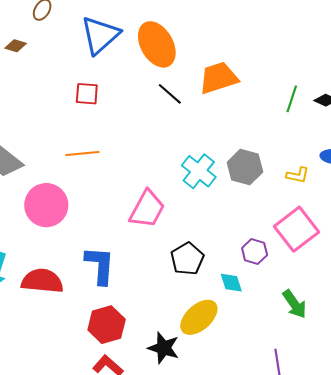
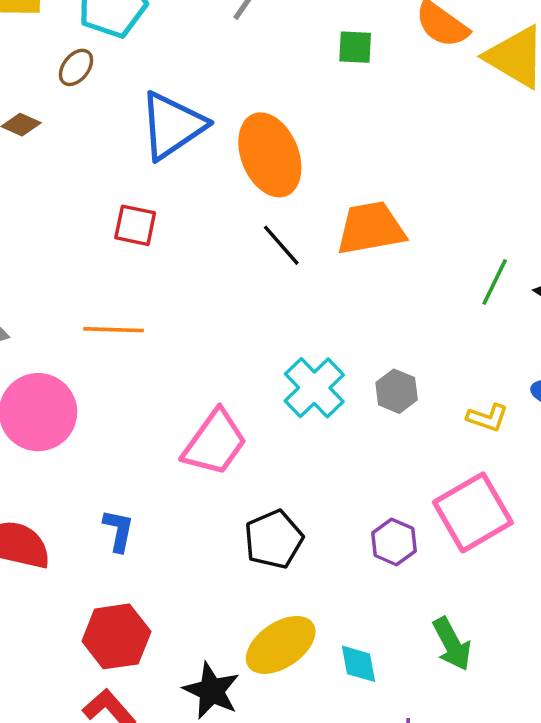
gray hexagon: (245, 167) -> (397, 391), size x0.7
blue L-shape: (100, 265) -> (118, 530), size x0.6
cyan diamond: (231, 283) -> (358, 664), moved

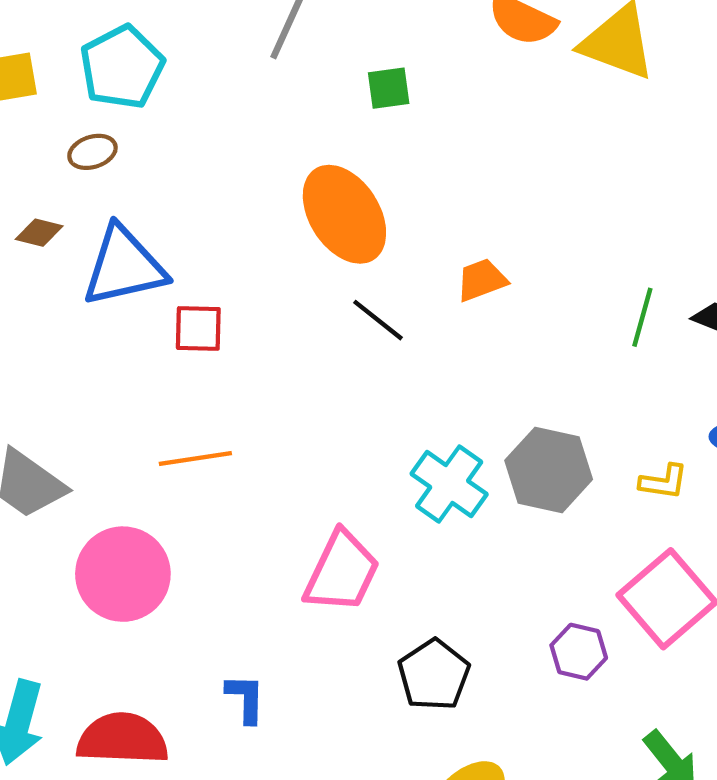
green square: (355, 47) -> (389, 88), moved
brown ellipse: (76, 67) -> (92, 152), turned 45
blue triangle: (172, 125) -> (124, 266), moved, turned 32
orange trapezoid: (371, 228) -> (482, 280), size x0.6
gray hexagon: (397, 391) -> (549, 470), size x1.6

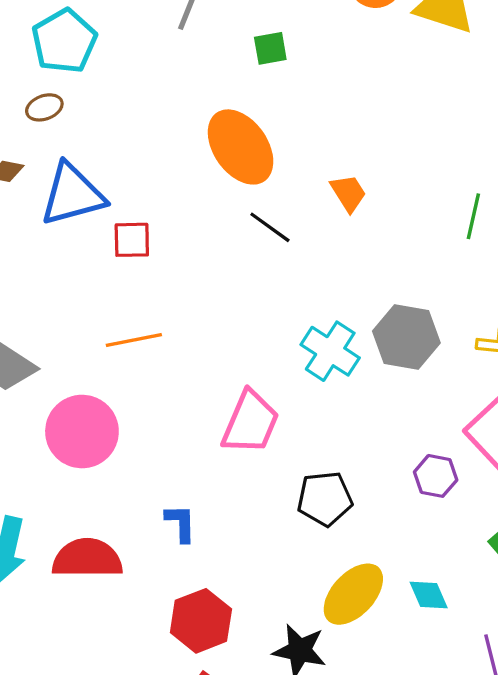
orange trapezoid: (482, 280) -> (348, 193), turned 81
black pentagon: (434, 675) -> (325, 499), turned 30

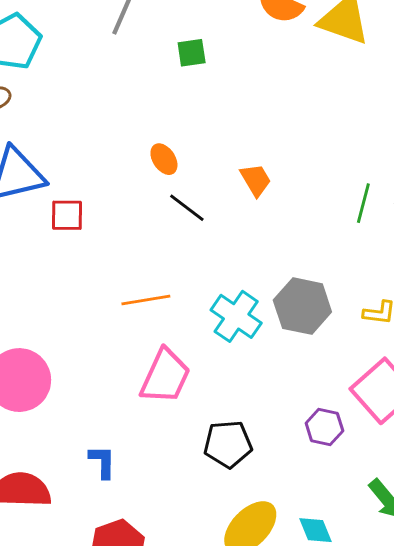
orange ellipse: (241, 147) -> (164, 159), moved, size x0.5
orange line: (134, 340) -> (146, 300), moved

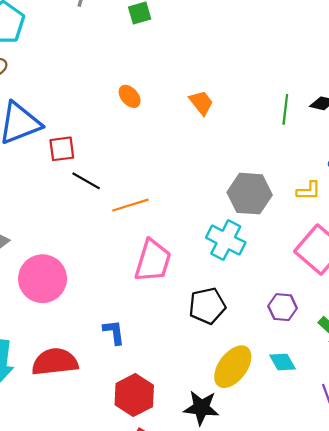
black line: (187, 208) -> (86, 181), moved
cyan cross: (236, 316) -> (226, 240), moved
purple hexagon: (324, 427) -> (283, 307), moved

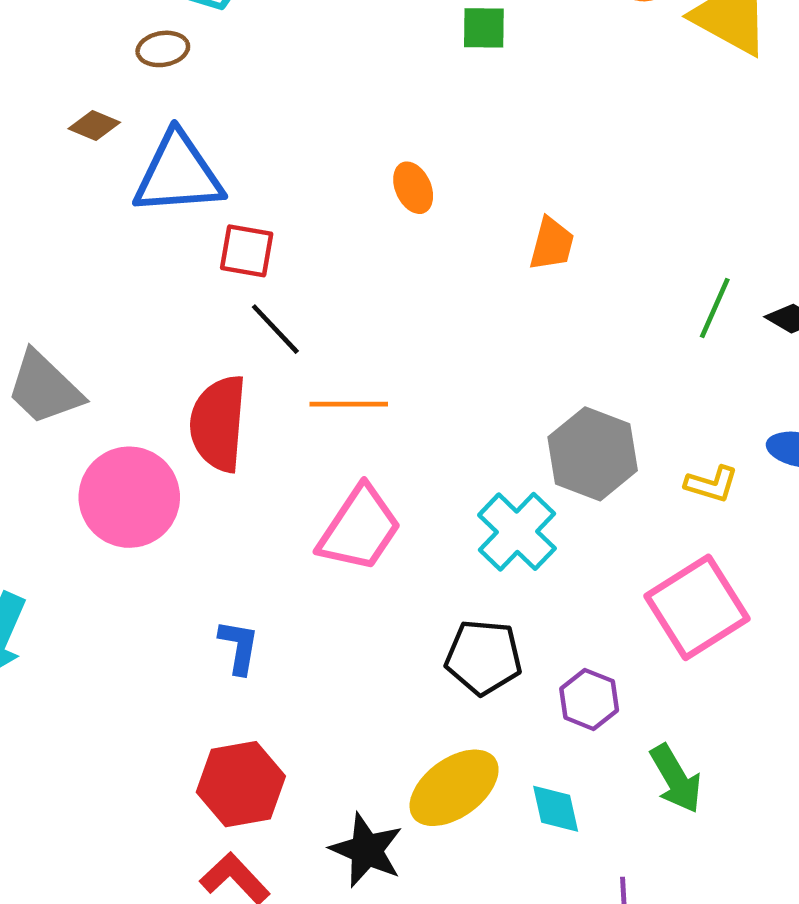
orange trapezoid: (201, 103) -> (552, 244), turned 36
black pentagon: (207, 306) -> (484, 657), moved
red semicircle: (55, 362) -> (218, 423), moved, turned -96

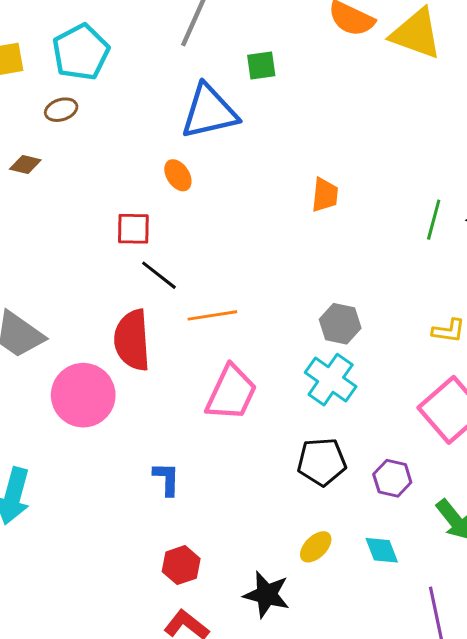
blue triangle: (178, 174) -> (209, 112), moved
orange ellipse: (413, 188) -> (178, 175), moved
gray hexagon: (593, 454) -> (340, 324), moved, size x0.7
red hexagon: (241, 784) -> (181, 565), size x0.7
yellow ellipse: (454, 788) -> (316, 547), size x0.6

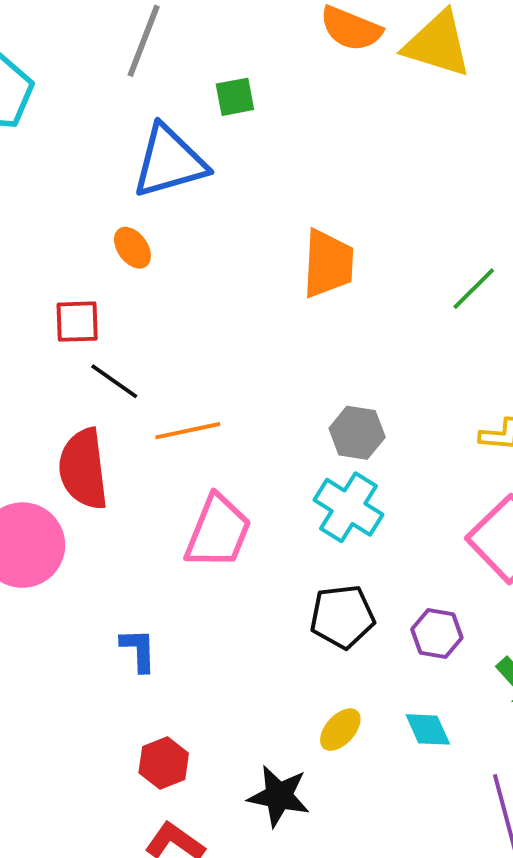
orange trapezoid: (325, 195) -> (328, 264), size x1.5
green line: (434, 220) -> (474, 289), turned 33

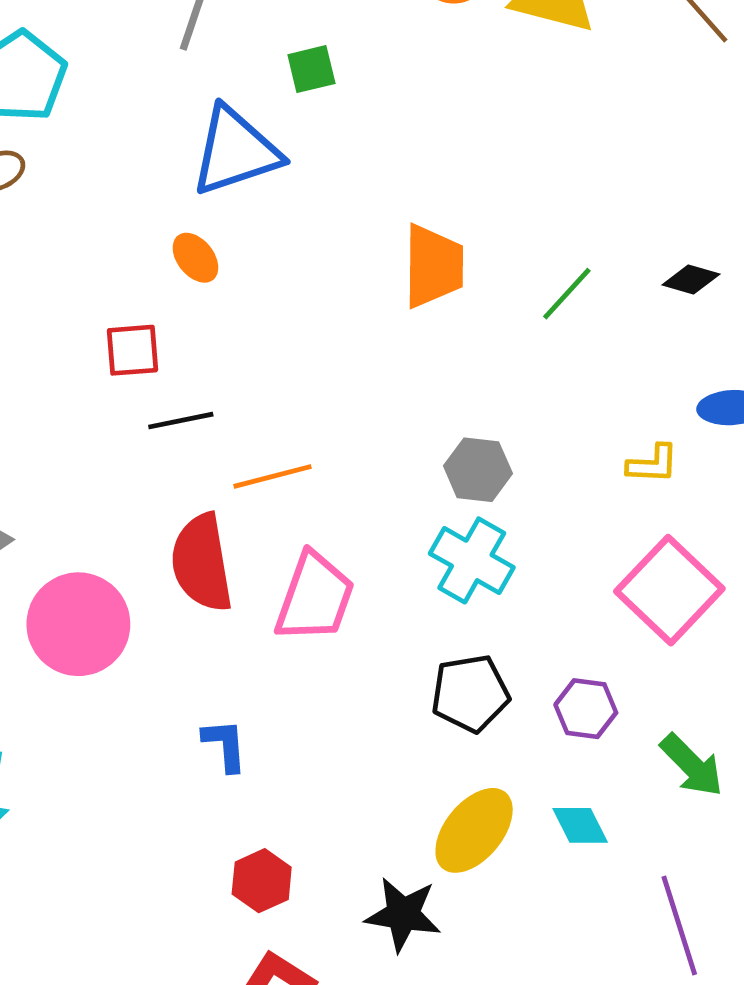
green line: (474, 289) -> (567, 294), moved
black line: (114, 381) -> (181, 421), turned -44
red semicircle: (83, 469) -> (202, 563), moved
yellow ellipse: (340, 730) -> (474, 830), size x1.6

